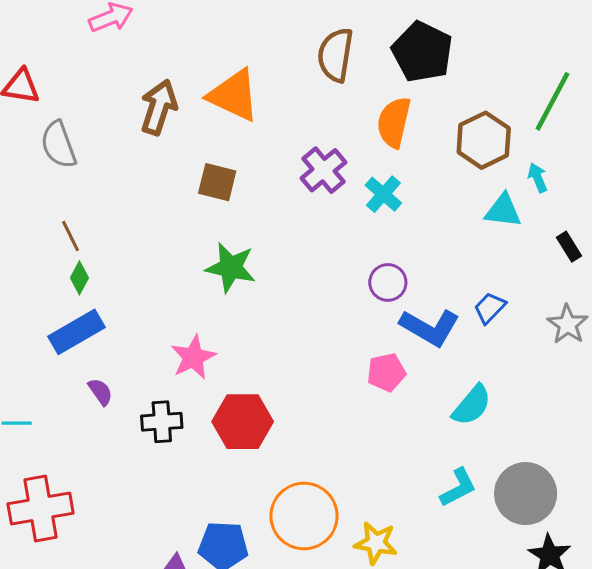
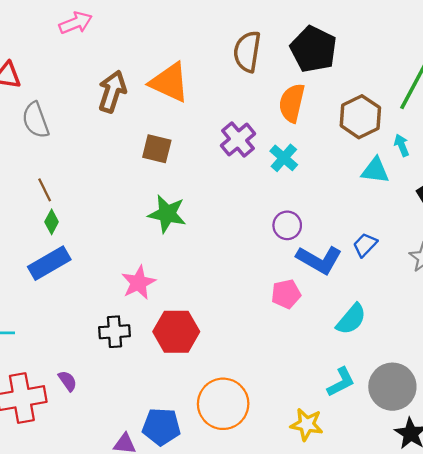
purple semicircle: (100, 392) -> (68, 381), moved
yellow star: (376, 543) -> (307, 424), moved

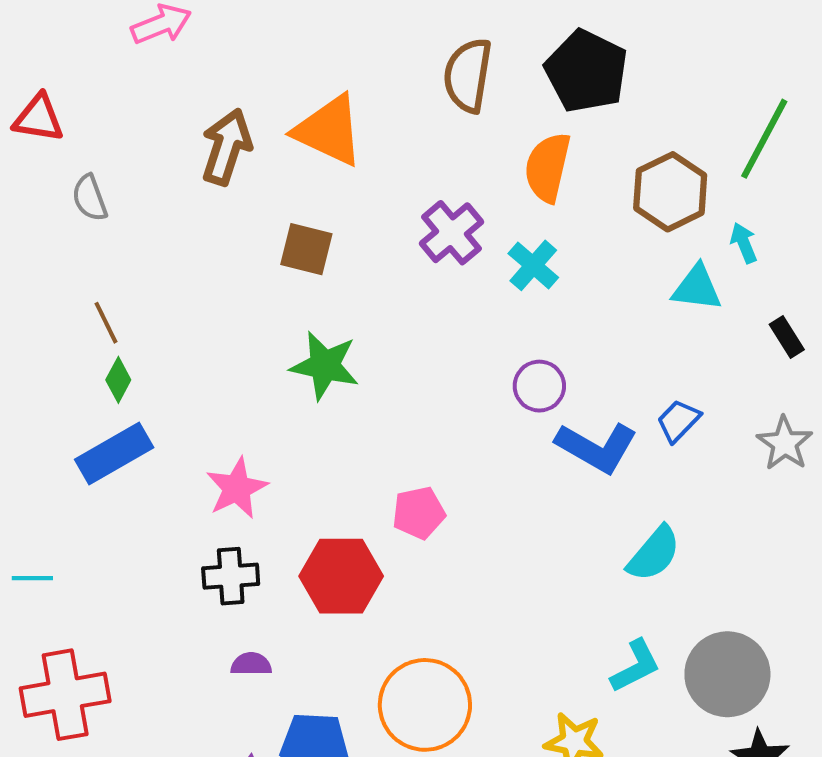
gray semicircle: (36, 120) -> (90, 198), size x0.7
pink star: (138, 283) -> (237, 488), moved
pink pentagon: (286, 294) -> (419, 513), moved
purple semicircle: (68, 381) -> (251, 664), moved, turned -55

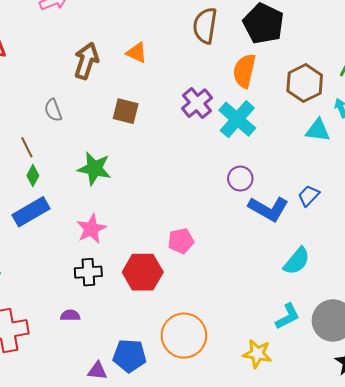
orange triangle: (329, 130) -> (137, 53), size x0.6
gray semicircle: (90, 198) -> (53, 110), moved
cyan cross: (533, 265) -> (237, 119), size x1.5
green star: (325, 366) -> (94, 168), moved
purple semicircle: (251, 664) -> (70, 315), moved

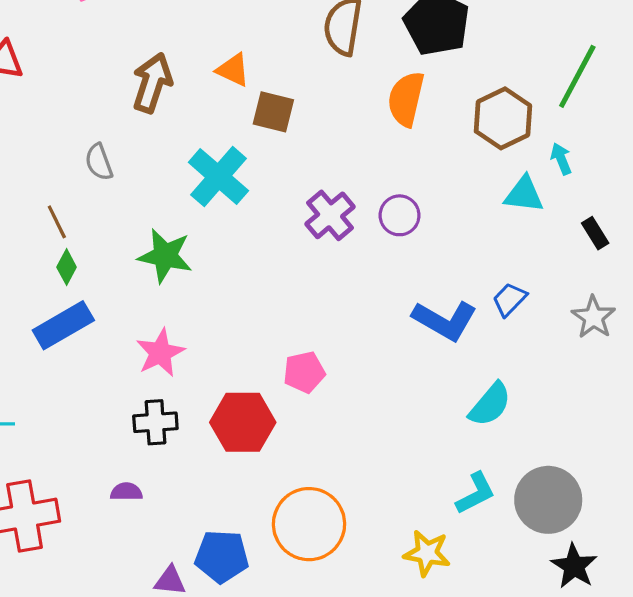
purple cross: (197, 103) -> (330, 215), moved
brown square: (126, 111) -> (273, 112), moved
cyan cross: (237, 119) -> (218, 177), moved
purple circle: (240, 179) -> (400, 215), moved

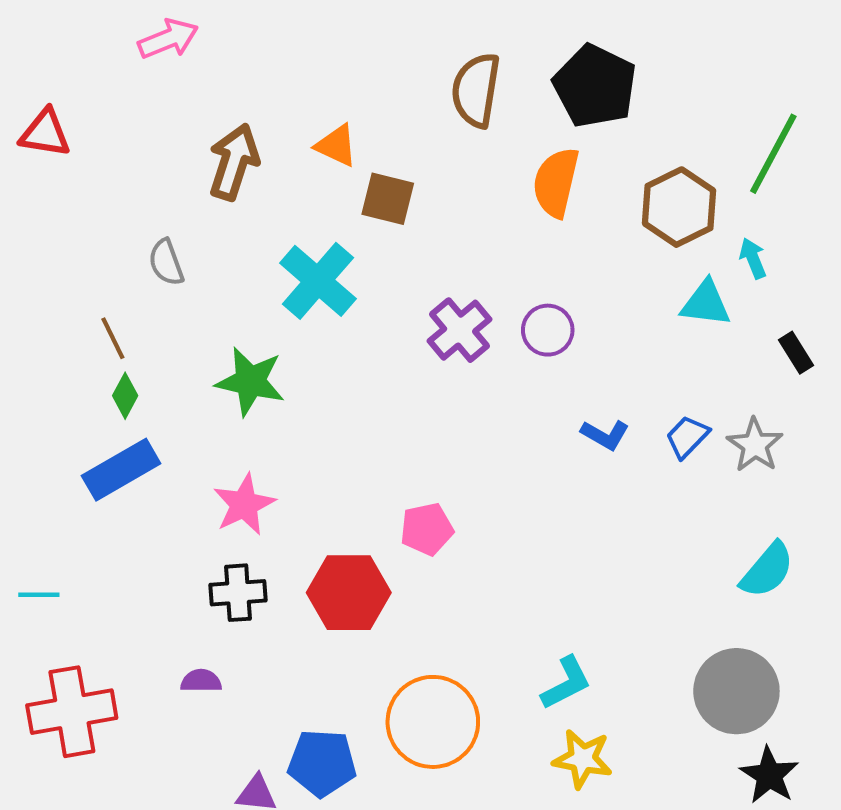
gray star: (593, 317) -> (755, 445), moved
blue L-shape: (445, 320) -> (605, 435), moved, size x0.6
cyan semicircle: (490, 404) -> (767, 570), moved
cyan L-shape: (475, 493) -> (566, 683), moved

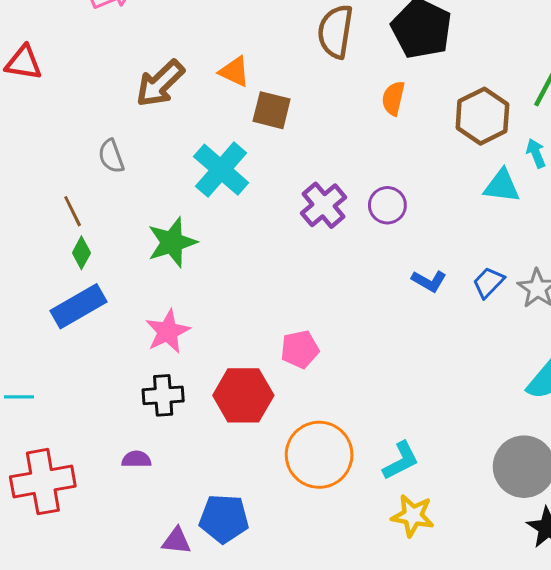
brown arrow: (234, 162) -> (160, 83), turned -152
orange semicircle: (556, 182) -> (393, 98), size x0.7
green star: (250, 381) -> (172, 242), turned -30
orange circle: (433, 722) -> (319, 455), moved

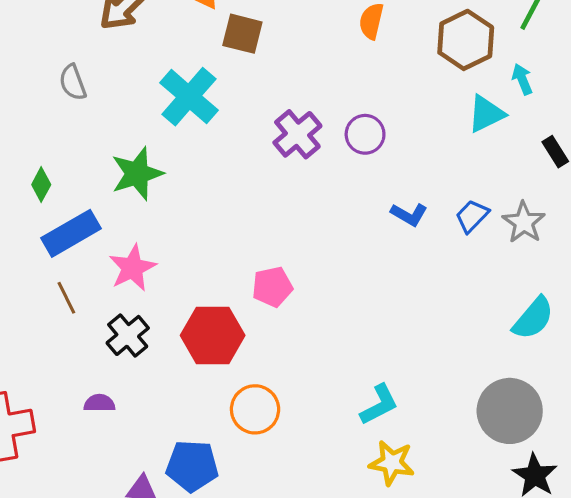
cyan triangle: (502, 186) -> (486, 114), turned -33
brown line: (73, 211) -> (66, 298), moved
blue rectangle: (78, 306) -> (71, 233), moved
black cross: (163, 395) -> (128, 335), turned -36
orange circle: (319, 455) -> (255, 409), moved, size x0.7

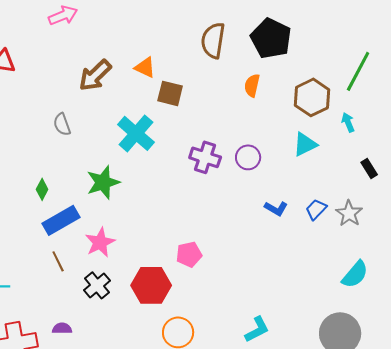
cyan triangle: (486, 114) -> (305, 144), moved
purple cross: (297, 134) -> (205, 157), turned -32
purple semicircle: (99, 403) -> (62, 328), moved

